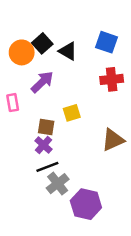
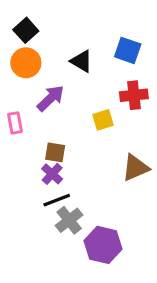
black square: (42, 43) -> (26, 30), moved
yellow square: (72, 113) -> (103, 120), moved

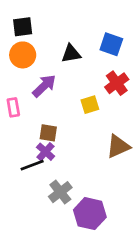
black square: (26, 30) -> (23, 27), turned 35
black triangle: (81, 61) -> (71, 54), turned -40
red cross: (134, 95) -> (117, 83), turned -30
black line: (57, 200) -> (32, 165), moved

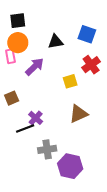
pink rectangle: (13, 107) -> (10, 56), moved
brown square: (48, 133) -> (12, 98), moved, turned -32
brown triangle: (118, 146) -> (79, 114), moved
gray cross: (60, 192) -> (47, 149), turned 30

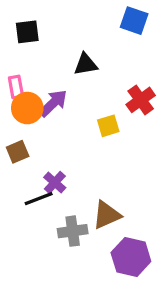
blue square: (87, 34) -> (134, 21), moved
orange circle: (18, 43) -> (27, 108), moved
brown triangle: (79, 114) -> (107, 215), moved
purple hexagon: (70, 166) -> (131, 257), moved

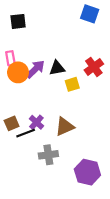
black triangle: (86, 64) -> (57, 68), moved
brown square: (18, 152) -> (12, 123), moved
brown triangle: (107, 215) -> (65, 127), moved

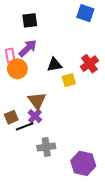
black square: (18, 21) -> (30, 20), moved
purple arrow: (35, 69) -> (28, 48), moved
brown triangle: (65, 127) -> (37, 101), moved, turned -42

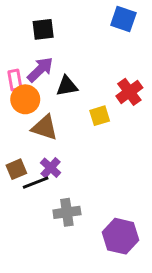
black triangle: (54, 65) -> (67, 86), moved
brown triangle: (37, 101) -> (45, 128), moved, turned -36

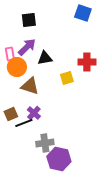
red cross: (129, 92) -> (87, 62), turned 36
purple hexagon: (120, 236) -> (59, 159), moved

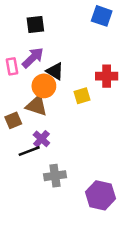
black triangle: (45, 58) -> (55, 71), turned 42
orange circle: (17, 67) -> (44, 86), moved
brown square: (11, 114) -> (13, 120), moved
purple hexagon: (59, 159) -> (100, 195), moved

